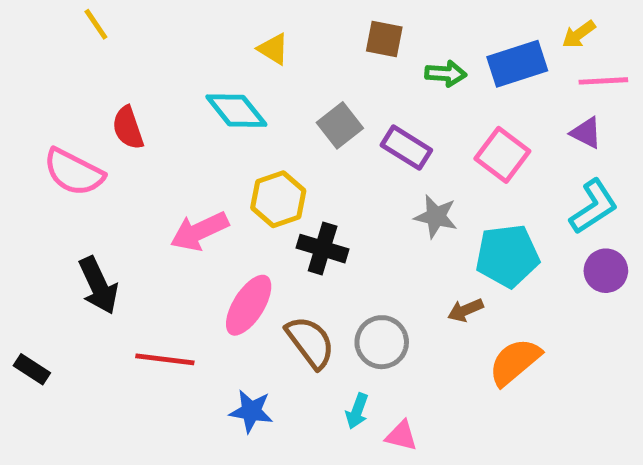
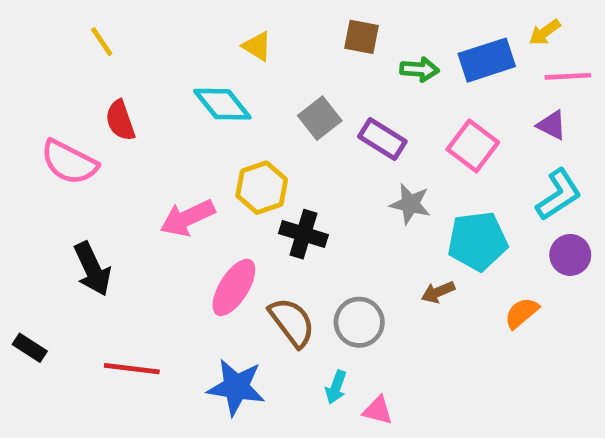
yellow line: (96, 24) -> (102, 42), moved
red line: (165, 359) -> (132, 369), moved
orange semicircle: (515, 362) -> (522, 313), moved, size x0.7
blue star: (251, 411) -> (236, 387), size x1.4

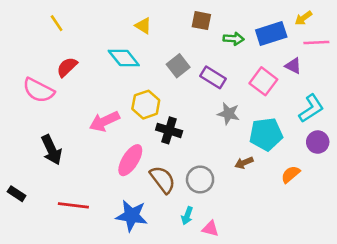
red semicircle: (120, 120) -> (67, 67), turned 65
purple triangle: (552, 125) -> (293, 66), moved

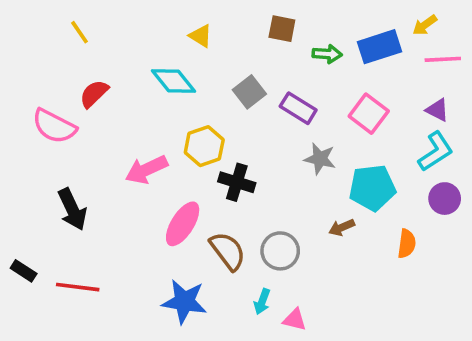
purple triangle: (293, 66) -> (437, 110), moved
orange semicircle: (291, 174) -> (407, 244), turned 138
red line: (73, 205) -> (78, 287), moved

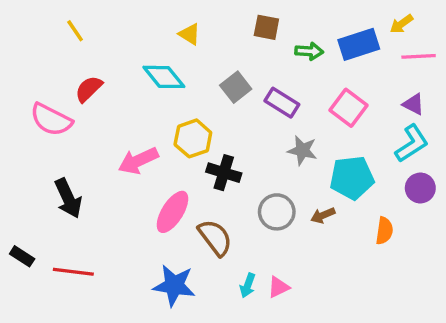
gray circle: (280, 251) -> (277, 212), moved
pink triangle: (295, 320) -> (278, 287), moved, turned -40

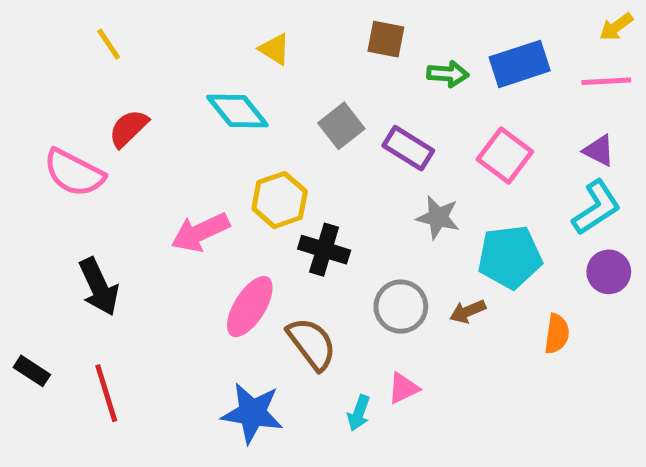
yellow arrow: (401, 24) -> (616, 27), moved
red line: (73, 272) -> (106, 393), turned 66
pink triangle: (278, 287) -> (403, 388), moved

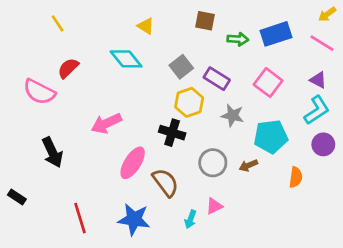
pink line: (606, 81) -> (322, 43), turned 35
yellow hexagon: (280, 200) -> (189, 102), moved
red line: (106, 393) -> (80, 218), moved

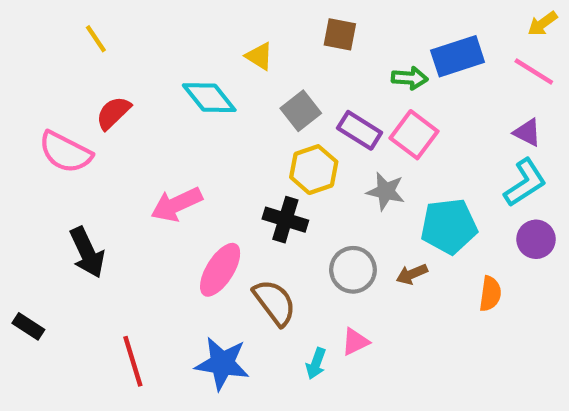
yellow triangle: (146, 26) -> (259, 56), moved
green arrow: (238, 39) -> (410, 78), moved
pink square: (268, 83) -> (414, 135), moved

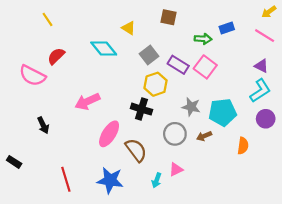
blue rectangle: (458, 56) -> (227, 28), size x0.6
gray star: (386, 191) -> (191, 107), moved
black arrow: (87, 252) -> (43, 125), size x0.7

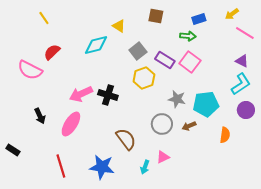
yellow arrow: (269, 12) -> (232, 14), moved
blue rectangle: (227, 28) -> (199, 19), moved
cyan diamond: (104, 49) -> (96, 45), turned -65
black cross: (141, 109) -> (108, 95), moved
pink ellipse: (109, 134) -> (71, 124), moved

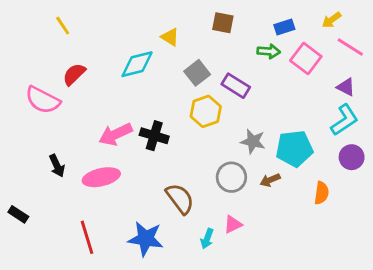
pink square: (190, 62) -> (306, 58), moved
pink ellipse: (71, 124) -> (101, 177), turned 45

